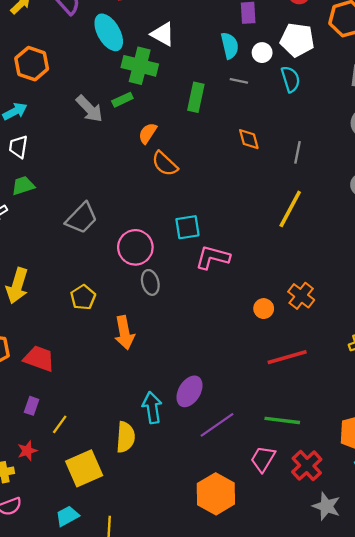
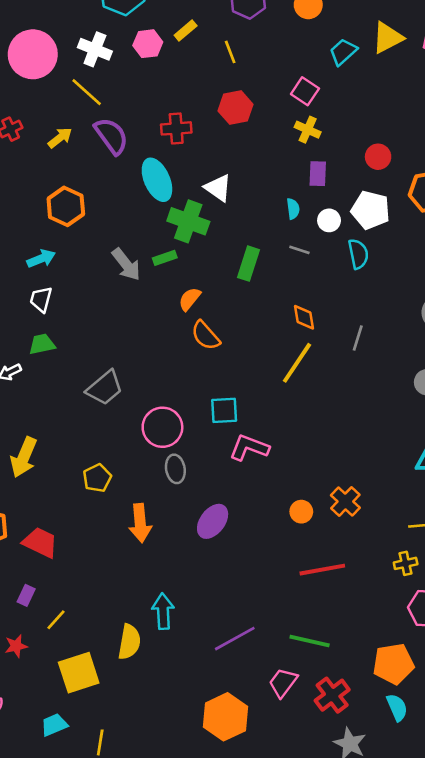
cyan semicircle: (230, 46) -> (293, 209), size x0.7
yellow line: (290, 209) -> (297, 363), moved
purple ellipse: (189, 391) -> (213, 521), moved

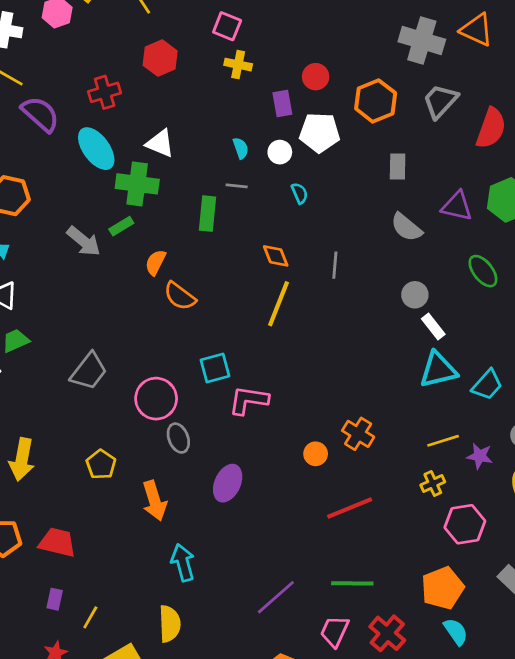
purple rectangle: (318, 174) -> (282, 104), moved
gray line: (299, 250) -> (237, 186), moved
cyan semicircle: (358, 254) -> (300, 193), moved, size x0.7
cyan arrow: (163, 611) -> (183, 563), moved

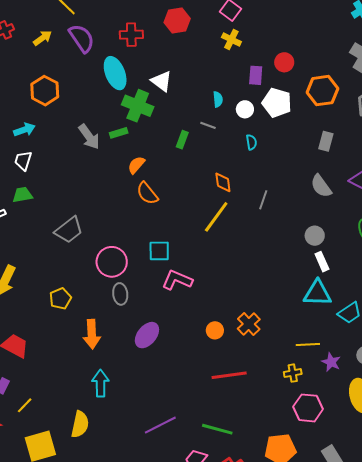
green rectangle: (208, 214) -> (182, 140), size x0.7

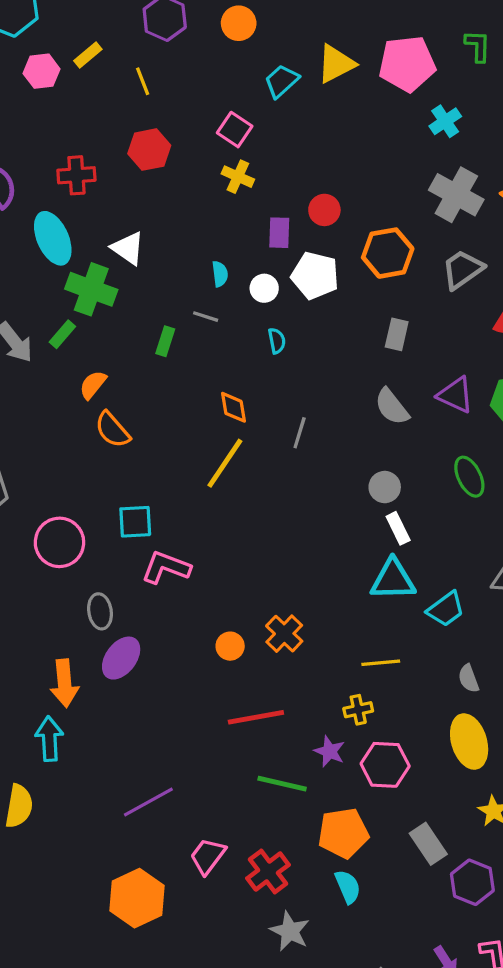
green rectangle: (119, 133) -> (62, 334), turned -30
gray ellipse: (120, 294) -> (100, 611), moved
orange arrow: (92, 334) -> (64, 683), moved
purple star: (331, 362) -> (330, 751), moved
green line: (217, 429) -> (282, 784), moved

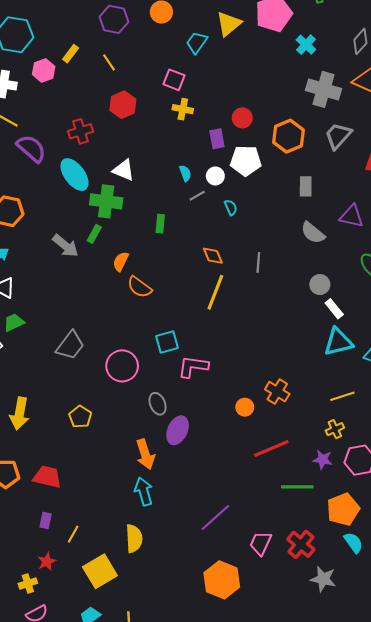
gray line: (206, 317) -> (197, 196), moved, turned -35

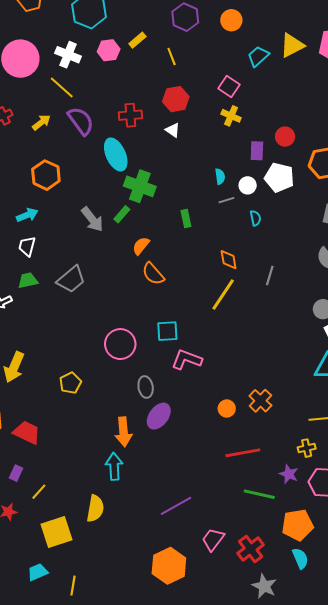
white triangle: (123, 170) -> (173, 130), moved, size x0.7
green rectangle: (160, 224) -> (186, 219), turned -30
gray trapezoid: (70, 345) -> (71, 279), moved

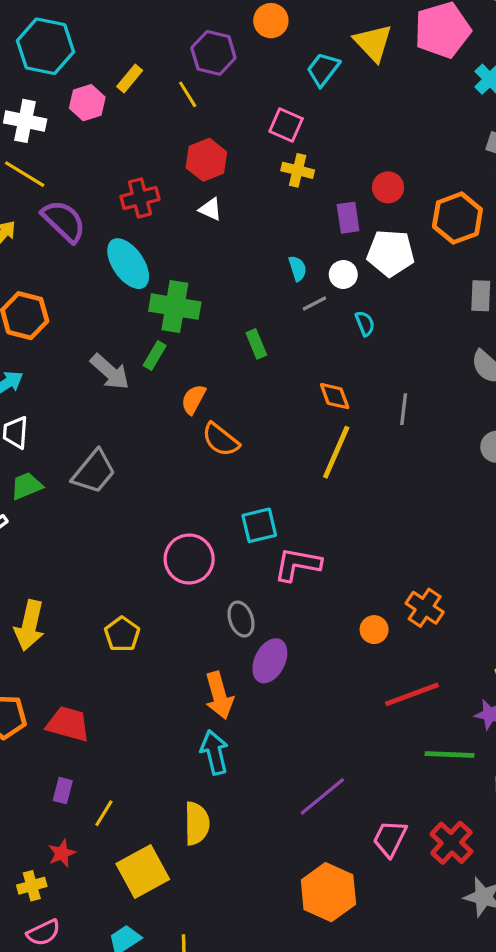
purple hexagon: (185, 17) -> (213, 53), moved
yellow triangle: (292, 45) -> (373, 43), turned -36

